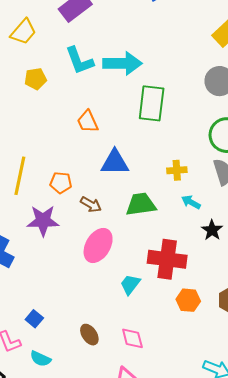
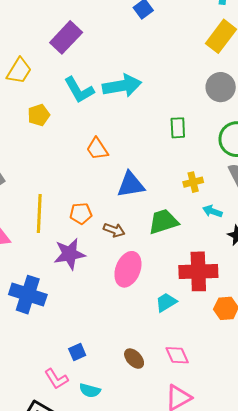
green rectangle: (152, 103) -> (178, 128), moved, size x0.6
cyan trapezoid: (130, 284) -> (166, 302), turned 30
blue square: (34, 319) -> (77, 352), turned 36

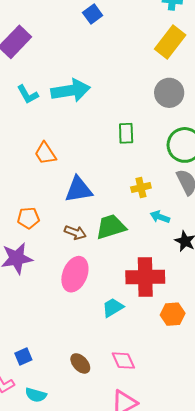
cyan L-shape: (79, 90) -> (28, 94), size x0.7
brown arrow: (114, 230) -> (75, 233), moved

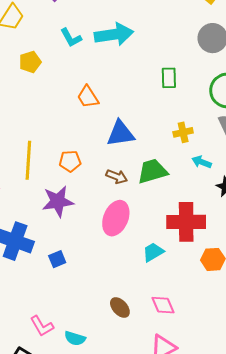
blue square: (23, 356) -> (57, 259), moved

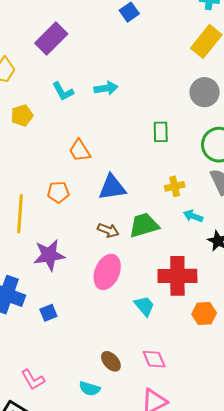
cyan arrow: (114, 34) -> (106, 88), size x0.6
orange pentagon: (70, 161) -> (58, 192), moved
cyan trapezoid: (153, 252) -> (144, 306), turned 80
cyan semicircle: (75, 338) -> (90, 389), moved

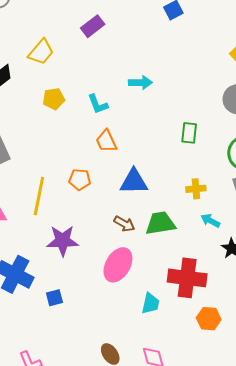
purple rectangle: (51, 39) -> (93, 26), size x0.7
cyan L-shape: (63, 91) -> (98, 104), moved
cyan trapezoid: (144, 306) -> (150, 303), turned 45

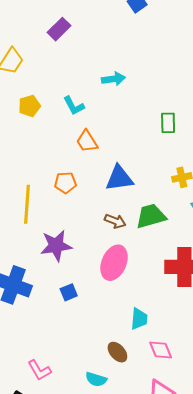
blue square: (54, 298) -> (69, 292), moved
cyan trapezoid: (150, 303) -> (139, 319), moved

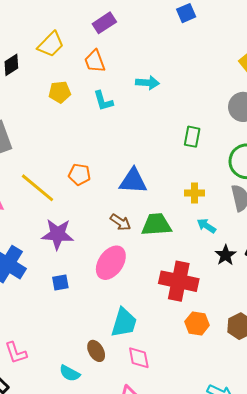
orange trapezoid: (87, 141) -> (95, 61), moved
yellow line: (27, 204) -> (38, 188), turned -66
cyan trapezoid: (139, 319) -> (124, 323), size x1.4

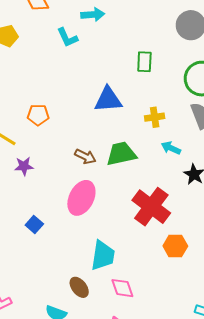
cyan L-shape: (103, 101) -> (67, 37), moved
blue triangle: (133, 181) -> (108, 100), moved
purple star: (58, 234) -> (24, 166), moved, size x0.6
red cross: (179, 281) -> (151, 207), turned 33
blue square: (60, 282) -> (34, 224), turned -30

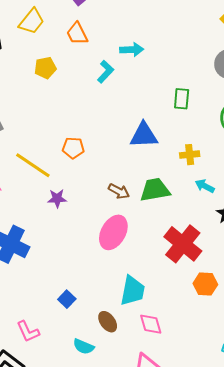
cyan L-shape: (67, 37) -> (105, 72), turned -115
blue square: (34, 224) -> (67, 299), moved

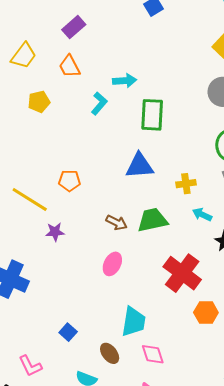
green rectangle: (182, 99) -> (152, 115), moved, size x1.5
pink ellipse: (113, 232) -> (112, 264), size x0.7

